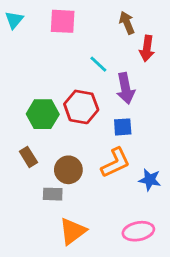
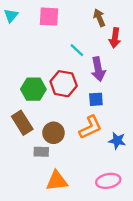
brown rectangle: (28, 157) -> (22, 123), size x1.5
orange triangle: (73, 231) -> (57, 181), turned 30

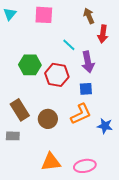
green hexagon: (33, 89) -> (30, 65), moved
gray rectangle: (41, 152) -> (13, 136), moved
pink ellipse: (108, 181) -> (85, 166), moved

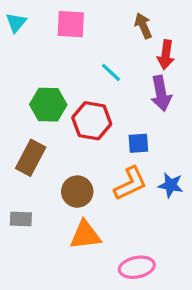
purple arrow: (88, 62) -> (161, 93), moved
brown rectangle: (20, 110) -> (31, 158), moved, turned 60
blue star: (105, 126) -> (171, 185), moved
orange triangle: (51, 162) -> (85, 235), moved

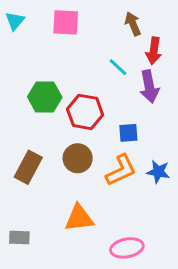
cyan line: (111, 72) -> (118, 67), moved
brown rectangle: (31, 158) -> (28, 167), moved
brown circle: (77, 192) -> (78, 158), moved
gray rectangle: (21, 219) -> (19, 237), moved

